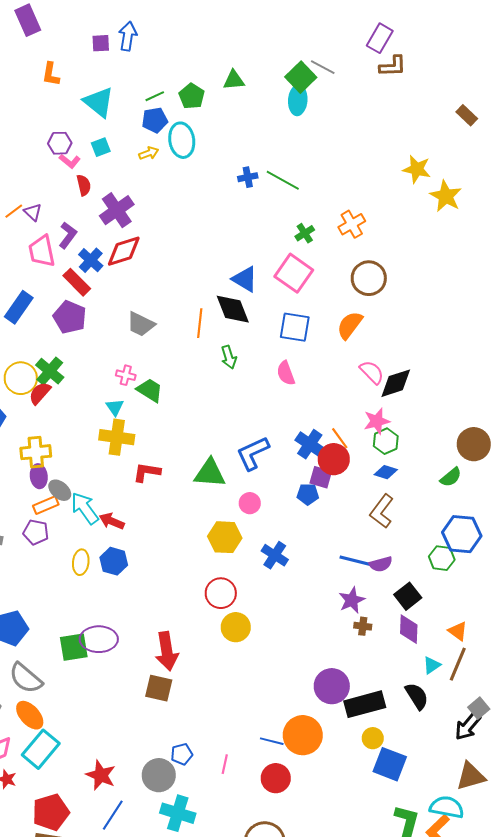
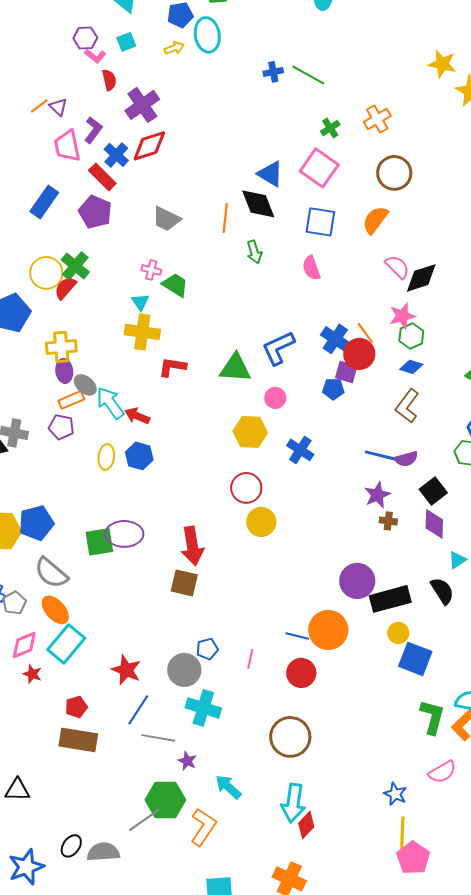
red pentagon: (51, 812) -> (76, 707), size x0.6

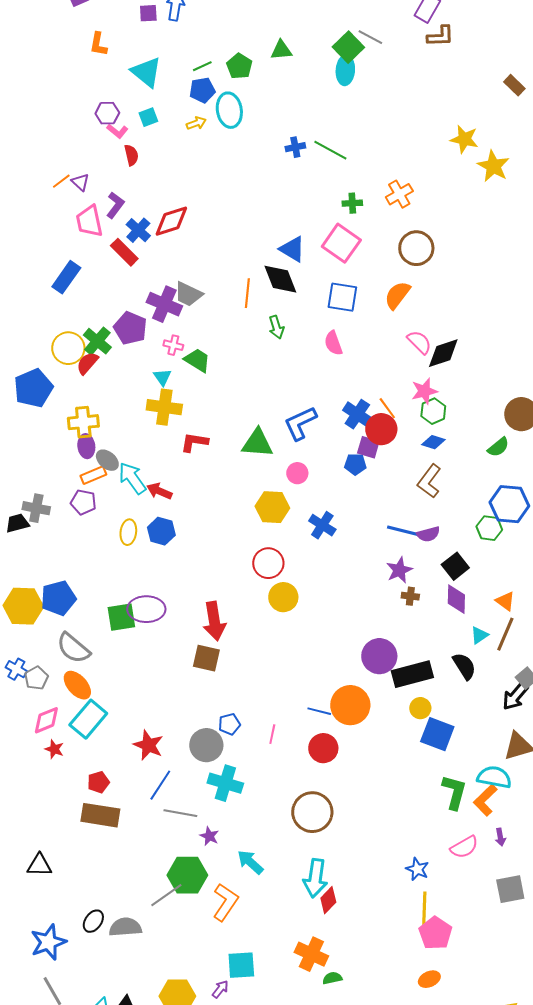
purple cross: (142, 105) -> (164, 304), moved, turned -32
green cross: (330, 128) -> (352, 203), turned 30
purple pentagon: (95, 212) -> (130, 328), moved

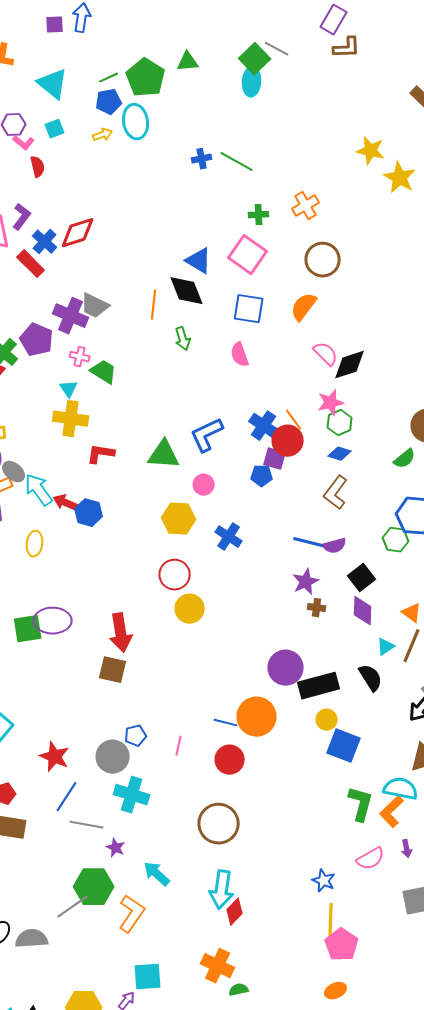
green pentagon: (239, 66) -> (146, 78), size x1.5
blue hexagon: (161, 531) -> (89, 513), moved

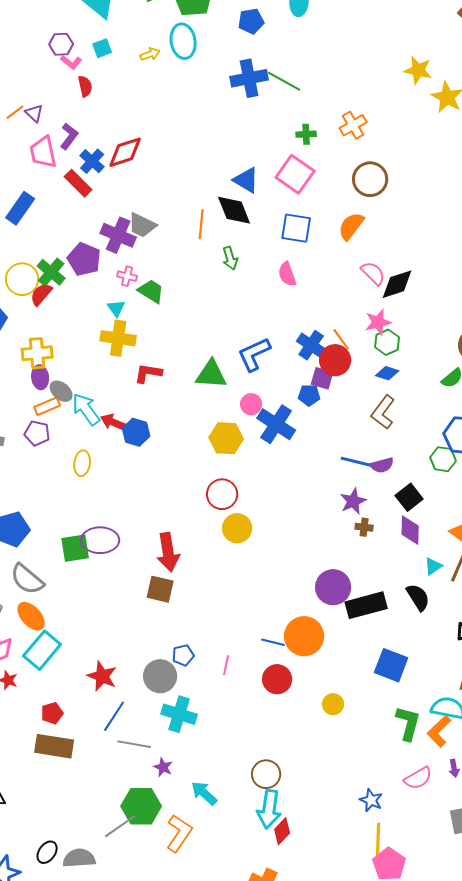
blue pentagon: (109, 102) -> (251, 21), moved
blue cross: (202, 159) -> (249, 78), size x1.8
blue cross: (229, 537) -> (276, 424), moved, size x1.4
yellow circle: (327, 720) -> (333, 704), moved
brown circle: (219, 824) -> (266, 774), moved, size x0.7

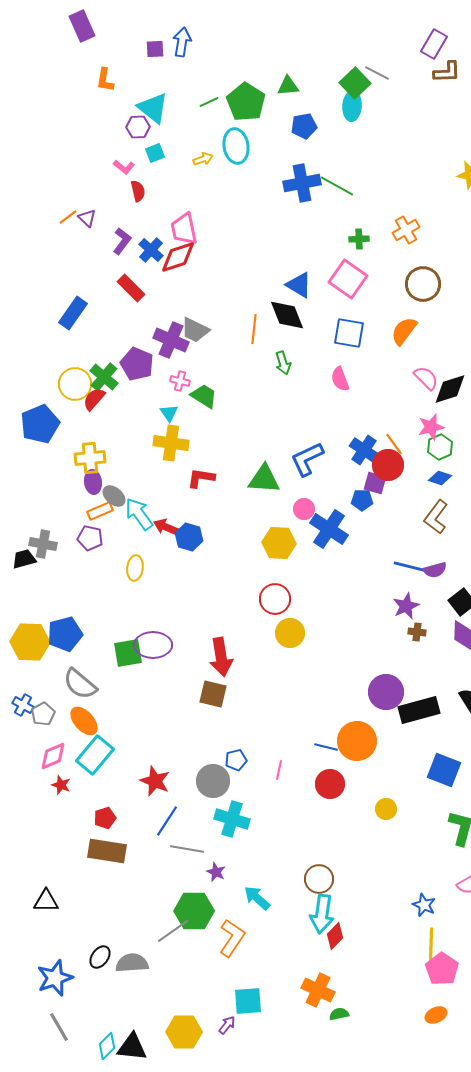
purple hexagon: (61, 44) -> (138, 127), moved
pink trapezoid: (43, 152) -> (184, 229), moved
blue cross: (92, 161) -> (151, 250), moved

